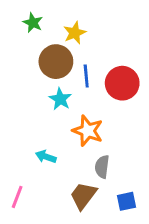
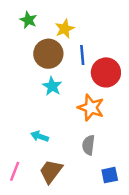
blue line: (86, 76) -> (82, 55), moved
orange star: (88, 131) -> (91, 108), moved
brown trapezoid: (83, 196) -> (51, 171), moved

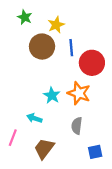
cyan star: (52, 86) -> (52, 95), moved
pink line: (15, 171) -> (13, 138), moved

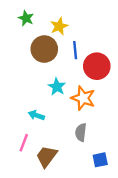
cyan star: (52, 95) -> (57, 87), moved
cyan arrow: (34, 118) -> (36, 115), moved
pink line: (13, 138) -> (24, 143), moved

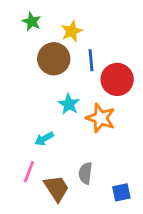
cyan arrow: (36, 115) -> (44, 139), turned -49
gray semicircle: (81, 132) -> (85, 173), moved
brown trapezoid: (47, 156) -> (56, 188), turned 110

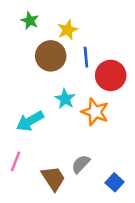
cyan arrow: (44, 139) -> (30, 121), moved, size x1.5
pink line: (29, 172) -> (16, 161), moved
gray semicircle: (85, 173) -> (81, 164), turned 36
blue square: (121, 192) -> (115, 182), turned -36

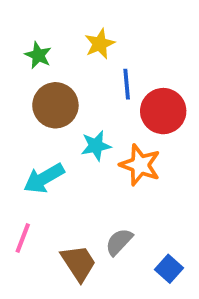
green star: (30, 21) -> (38, 55), moved
brown circle: (51, 56) -> (55, 105), moved
cyan star: (65, 99) -> (96, 146), turned 30

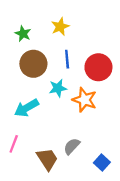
blue line: (127, 84) -> (67, 59), moved

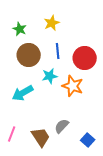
pink line: (14, 144) -> (12, 134), moved

